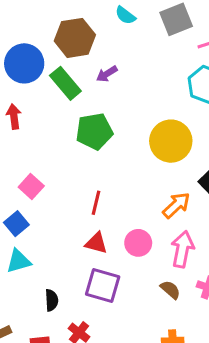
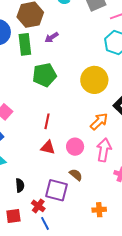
green rectangle: (65, 83) -> (25, 44), turned 35
purple square: (103, 286) -> (57, 190), moved
brown semicircle: (170, 290) -> (76, 175), moved

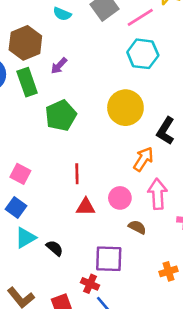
brown semicircle: (76, 175) -> (137, 227), moved
black semicircle: (20, 185) -> (55, 248), moved, turned -32

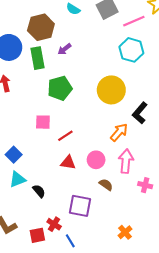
pink square: (20, 174) -> (43, 122), moved, turned -35
red line: (77, 174) -> (65, 136), turned 49
orange cross: (169, 271) -> (125, 232), moved, turned -32
red cross: (90, 284) -> (54, 224), moved

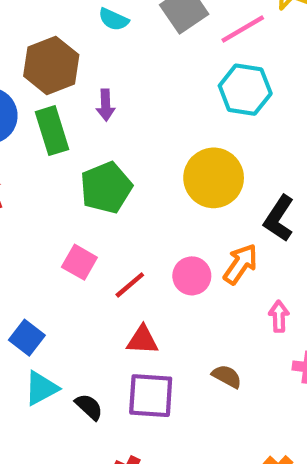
purple arrow: (64, 49) -> (106, 105), turned -48
pink square: (43, 122) -> (79, 262), turned 35
pink circle: (96, 160) -> (192, 276), moved
pink arrow: (126, 161) -> (279, 316), moved, size x0.6
purple square: (80, 206) -> (151, 396), moved

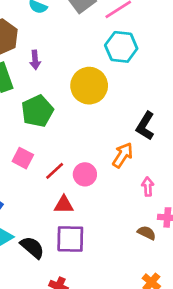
yellow circle: (214, 178) -> (89, 86), moved
pink circle: (192, 276) -> (85, 174), moved
brown semicircle: (227, 376) -> (147, 233), moved
black semicircle: (89, 407) -> (32, 247), size x1.4

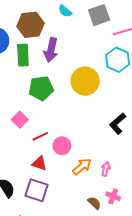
purple arrow: (35, 60) -> (51, 50), size x1.6
orange arrow: (123, 155) -> (82, 167), moved

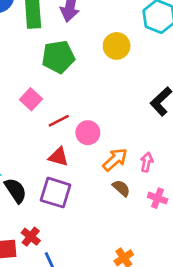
yellow circle: (85, 81) -> (117, 46), size x0.7
brown semicircle: (94, 203) -> (121, 188), moved

